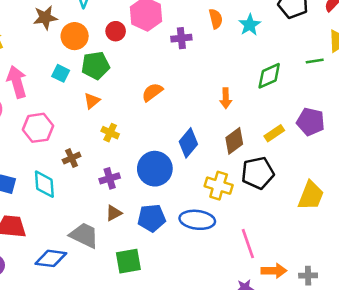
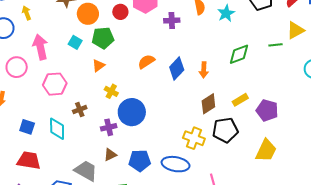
purple pentagon: (311, 122) -> (267, 110), moved
blue diamond: (188, 143) -> (177, 68), moved
blue circle: (155, 169) -> (132, 112), moved

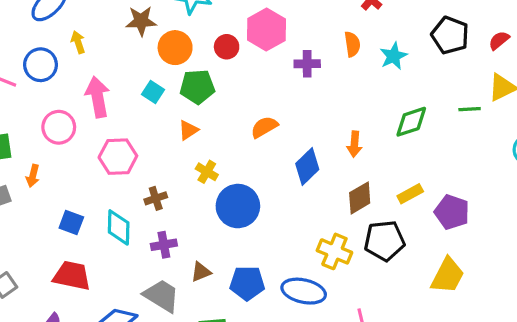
blue diamond: (177, 68) -> (307, 167), moved
purple cross: (109, 127) -> (164, 245), moved

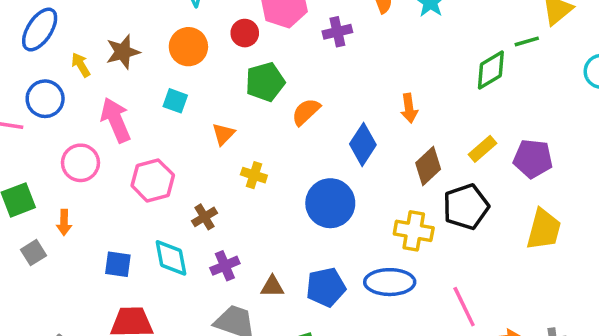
brown star: (141, 21) -> (123, 52), moved
green pentagon: (197, 87) -> (265, 82), moved
green diamond: (411, 122) -> (491, 70), moved
blue circle: (238, 206) -> (330, 203), moved
brown triangle: (201, 272) -> (272, 286), turned 35

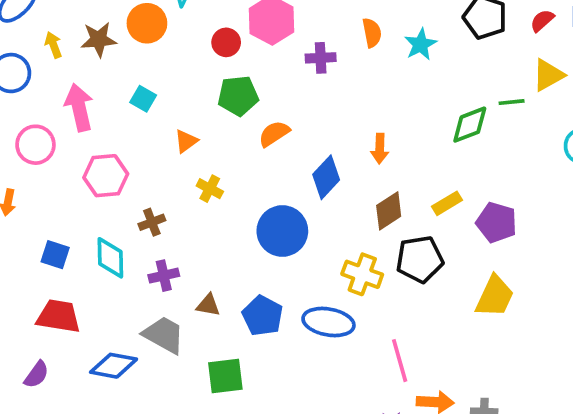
orange circle: (188, 47) -> (147, 23), moved
blue pentagon: (326, 287) -> (263, 316), turned 30

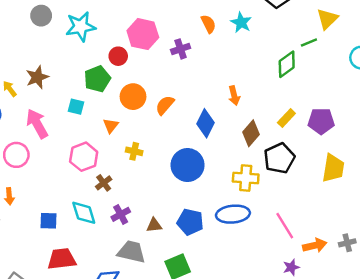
orange circle: (147, 23) -> (133, 97), moved
green pentagon: (238, 96) -> (97, 79), moved
pink hexagon: (106, 176) -> (84, 157), moved

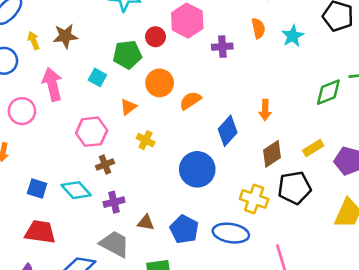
cyan diamond: (84, 213) -> (76, 190), turned -40

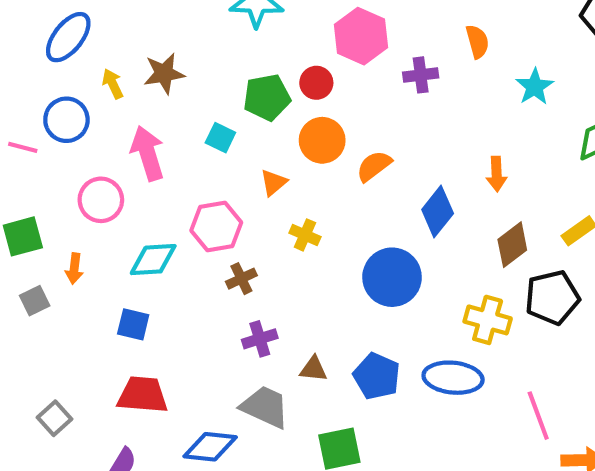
cyan star: (293, 36) -> (535, 87), moved
red circle: (155, 37) -> (316, 83), moved
cyan diamond: (76, 190) -> (153, 260), moved, turned -48

